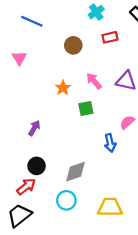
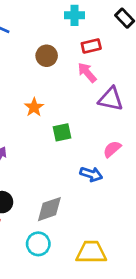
cyan cross: (96, 12) -> (74, 15), turned 35
pink arrow: (94, 81) -> (87, 72), moved
blue arrow: (110, 143) -> (91, 174), turned -60

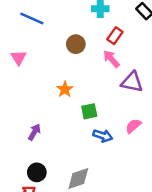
red rectangle: (91, 46) -> (115, 36), turned -42
blue arrow: (91, 174) -> (103, 136), moved

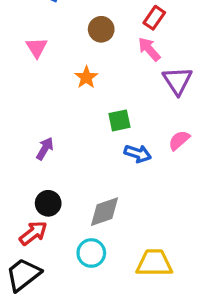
pink triangle: (18, 58) -> (37, 48), moved
purple triangle: (132, 82) -> (177, 81), turned 45
orange star: (65, 89) -> (86, 77), moved

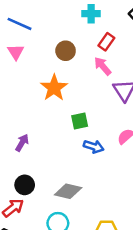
pink triangle: (37, 48) -> (16, 52), moved
orange star: (86, 77) -> (54, 88), size x1.5
gray diamond: (105, 212) -> (68, 191), turned 32

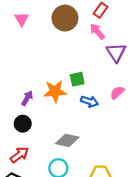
brown circle: (66, 51) -> (65, 18), size x1.5
orange star: (54, 88) -> (55, 91), moved, turned 30
black circle: (25, 185) -> (23, 124), moved

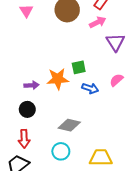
pink arrow: (97, 31) -> (98, 22), turned 105
purple arrow: (27, 98) -> (31, 85), turned 56
red arrow: (19, 155) -> (24, 139), turned 126

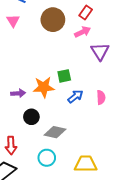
pink semicircle: (116, 80) -> (101, 97), moved, turned 128
blue arrow: (90, 88) -> (75, 96), turned -56
black circle: (27, 109) -> (31, 117), moved

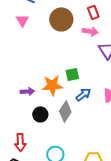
red rectangle: (86, 12) -> (93, 12), turned -56
pink arrow: (83, 32) -> (90, 31), turned 35
gray diamond: (55, 132) -> (65, 111), moved, turned -70

